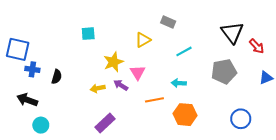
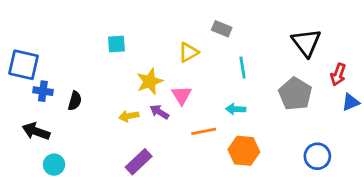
red arrow: (257, 46) -> (338, 74), moved, turned 63
cyan line: (184, 51) -> (243, 68), turned -70
gray pentagon: (224, 71) -> (295, 94), turned -30

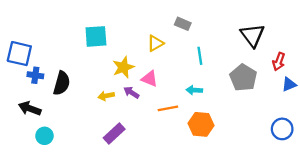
cyan square: (116, 44) -> (96, 36), size x1.5
pink triangle: (182, 95) -> (150, 79), turned -36
black semicircle: (75, 101) -> (62, 83), size x1.5
blue circle: (317, 156) -> (282, 129), moved

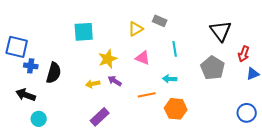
yellow triangle: (155, 43) -> (136, 29), moved
pink triangle: (150, 79) -> (143, 58), moved

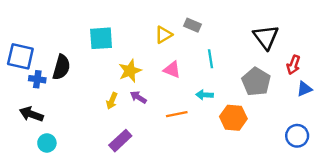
black semicircle: (54, 73) -> (61, 67), moved
yellow arrow: (93, 84) -> (112, 101), turned -56
orange hexagon: (176, 109) -> (233, 118), moved

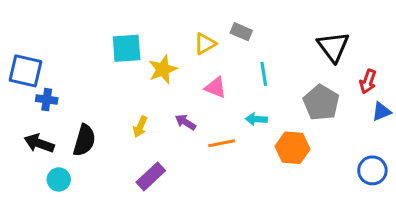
black semicircle: (61, 67) -> (84, 140), moved
yellow star: (130, 71) -> (163, 69), moved
purple arrow: (138, 97) -> (185, 122), moved

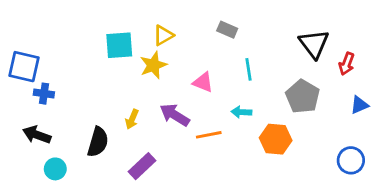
yellow triangle: (205, 44) -> (163, 35), moved
red arrow: (368, 81) -> (347, 64), moved
purple arrow: (185, 122) -> (175, 115), size x1.5
black semicircle: (84, 140) -> (98, 142), moved

